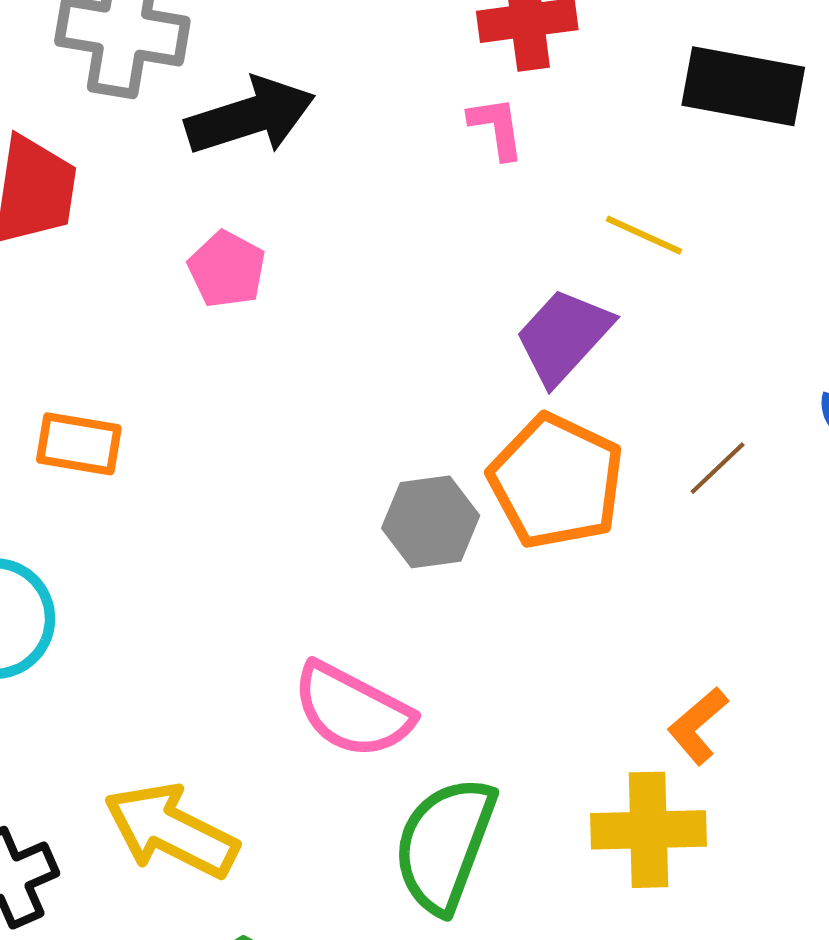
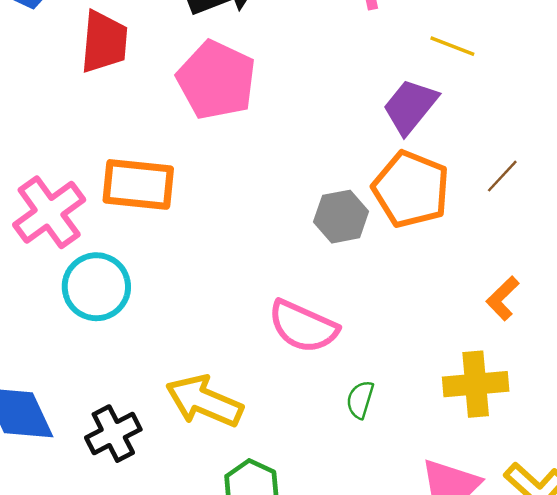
pink pentagon: (227, 269) -> (216, 80), size x1.8
orange rectangle: (79, 444) -> (138, 184), size x1.5
orange L-shape: (698, 726) -> (503, 298), moved
green semicircle: (445, 845) -> (360, 400), size x0.5

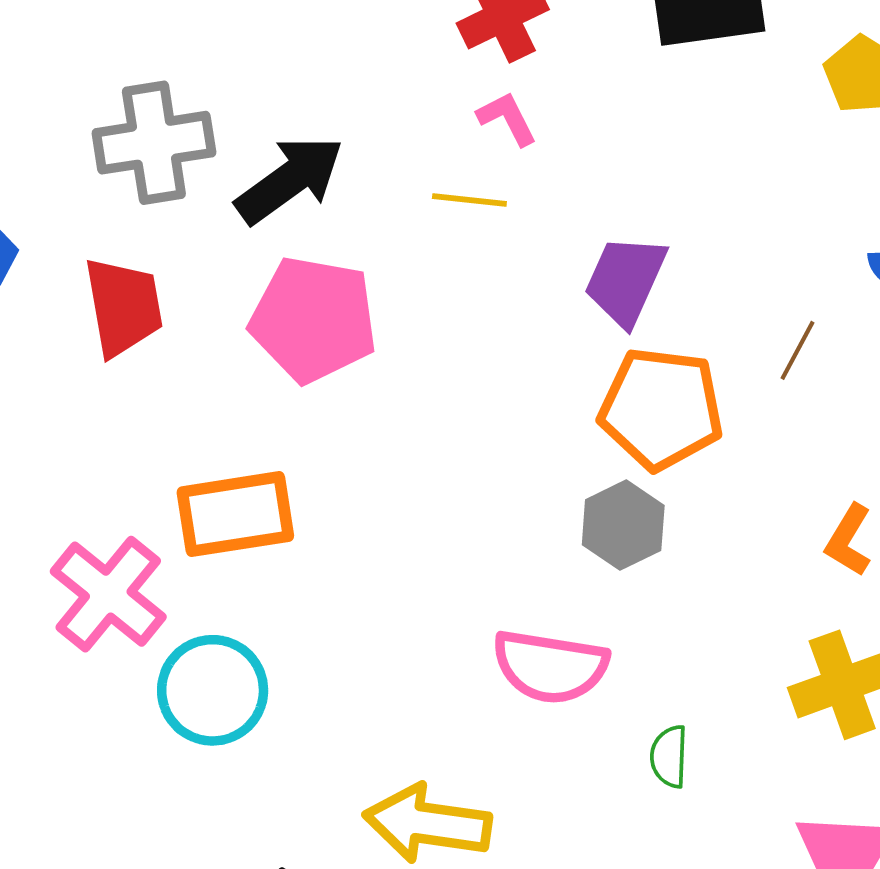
yellow line: (452, 46) -> (469, 200), moved
gray hexagon: (341, 217) -> (623, 525), moved

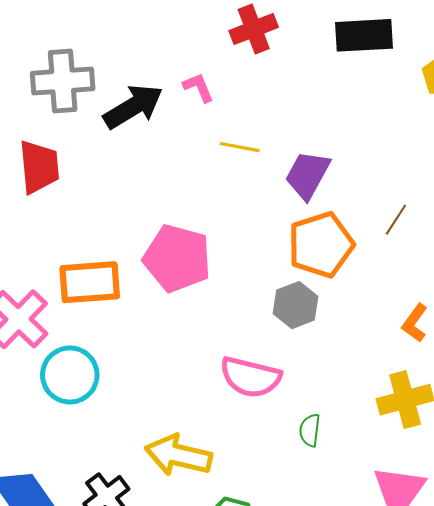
pink L-shape: (507, 118) -> (198, 87), moved
yellow line: (469, 200) -> (240, 147), moved
pink pentagon: (314, 319) -> (177, 258), moved
orange pentagon: (661, 409) -> (321, 245), turned -30

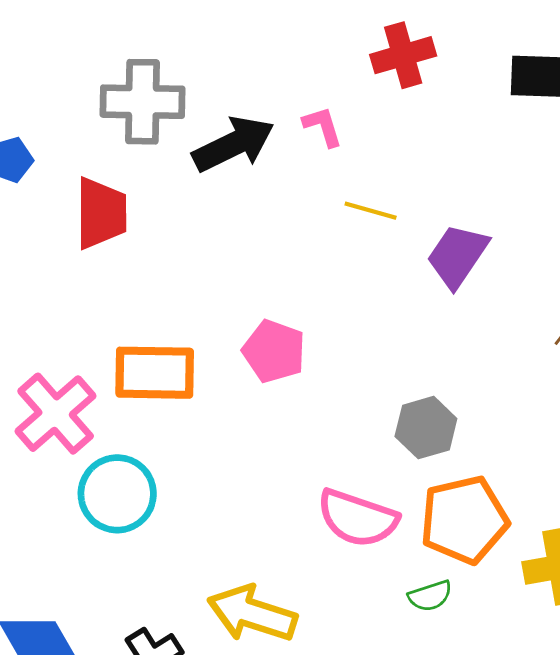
orange pentagon: (321, 245) -> (464, 520), moved
pink pentagon: (177, 258) -> (274, 351), size x0.7
green semicircle: (310, 430) -> (430, 596), turned -120

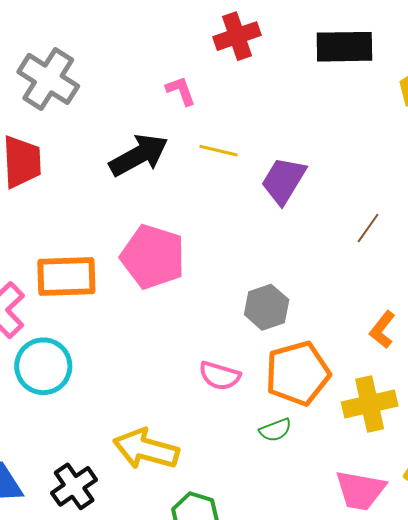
gray cross: (142, 102) -> (48, 79), turned 34
black arrow: (233, 144) -> (139, 155), moved
pink pentagon: (274, 351) -> (153, 257), size x1.4
pink semicircle: (358, 518) -> (220, 376), size x0.7

